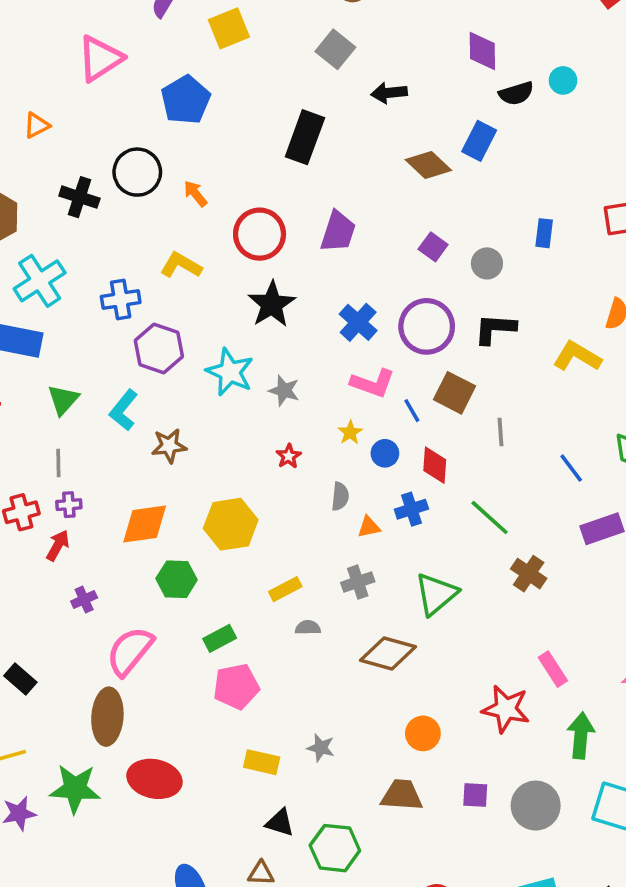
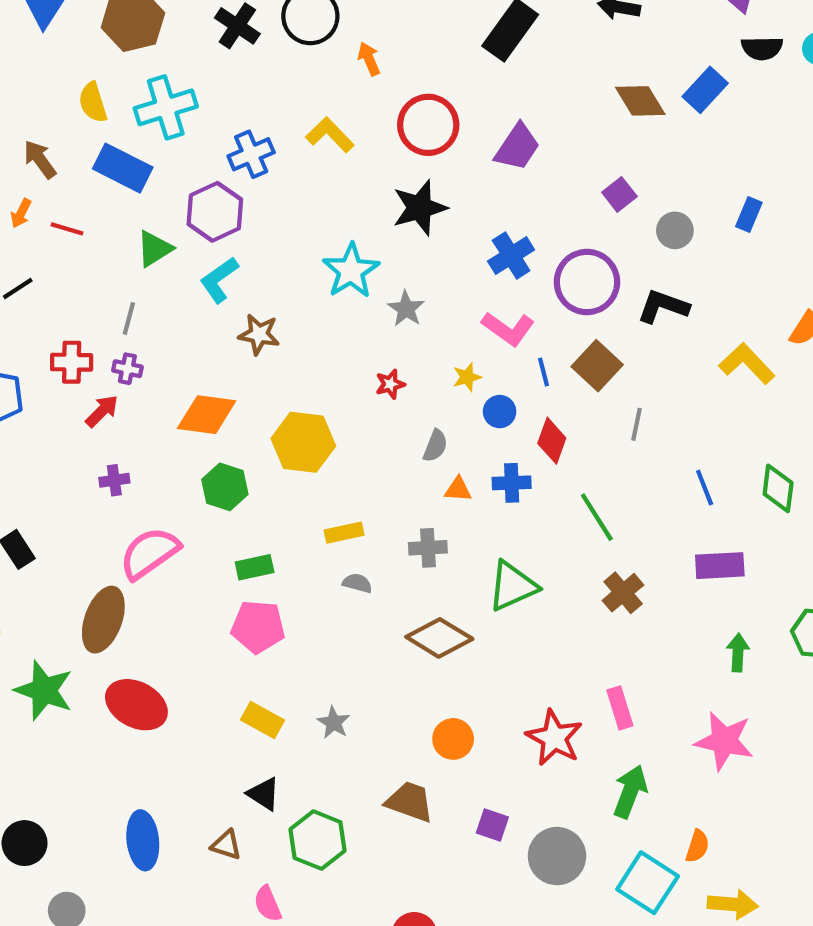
blue cross: (121, 299) -> (251, 154), turned -30
purple hexagon: (159, 349) -> (215, 212), moved

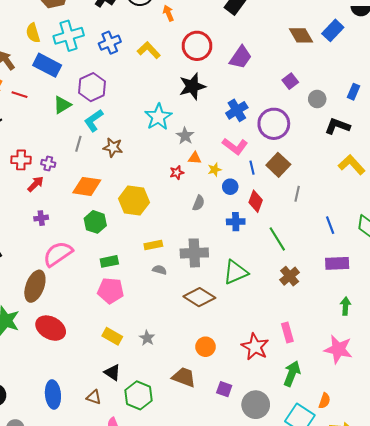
blue cross: (251, 154) -> (110, 43), moved
black L-shape: (663, 306) -> (337, 126), moved
gray line: (129, 318) -> (78, 144), moved
orange triangle: (458, 489) -> (195, 158), moved
gray cross: (428, 548) -> (194, 253), size x1.5

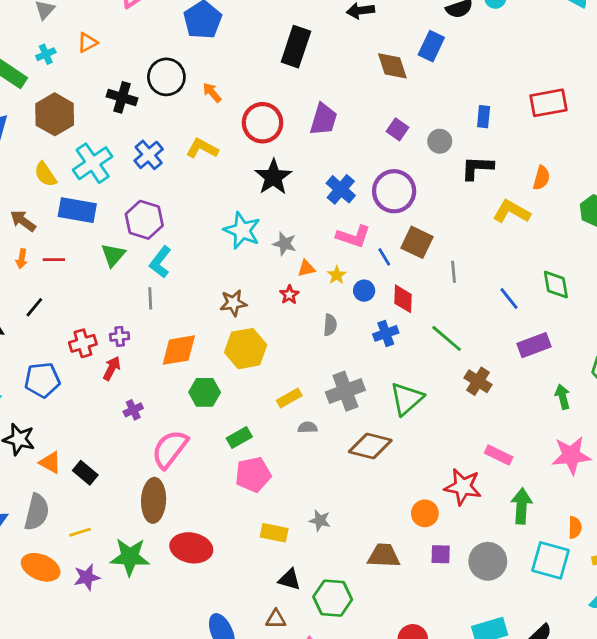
brown diamond: (301, 35) -> (392, 66), turned 30
brown star: (113, 147) -> (233, 303), moved
pink rectangle: (287, 333) -> (499, 455), turned -30
orange circle: (206, 347) -> (425, 513), moved

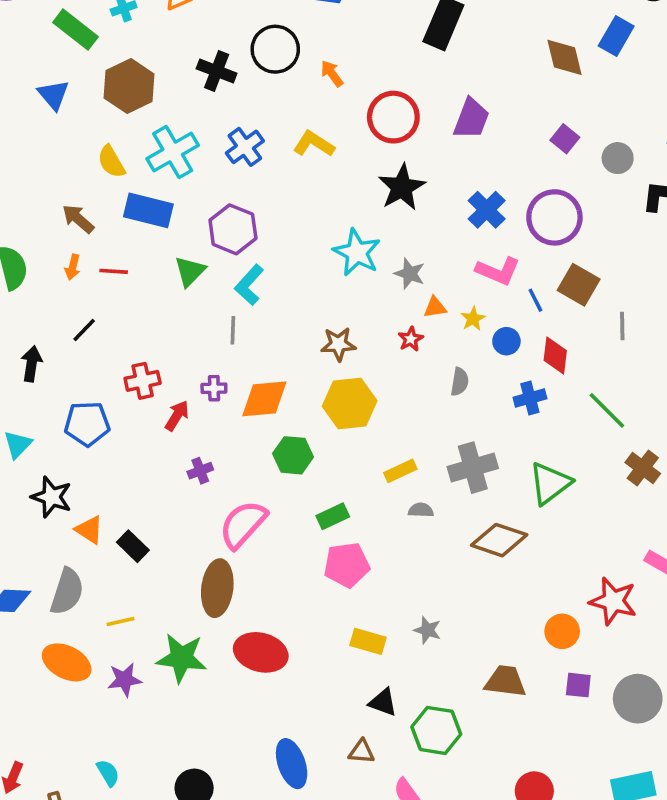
purple cross: (120, 336) -> (214, 388), moved

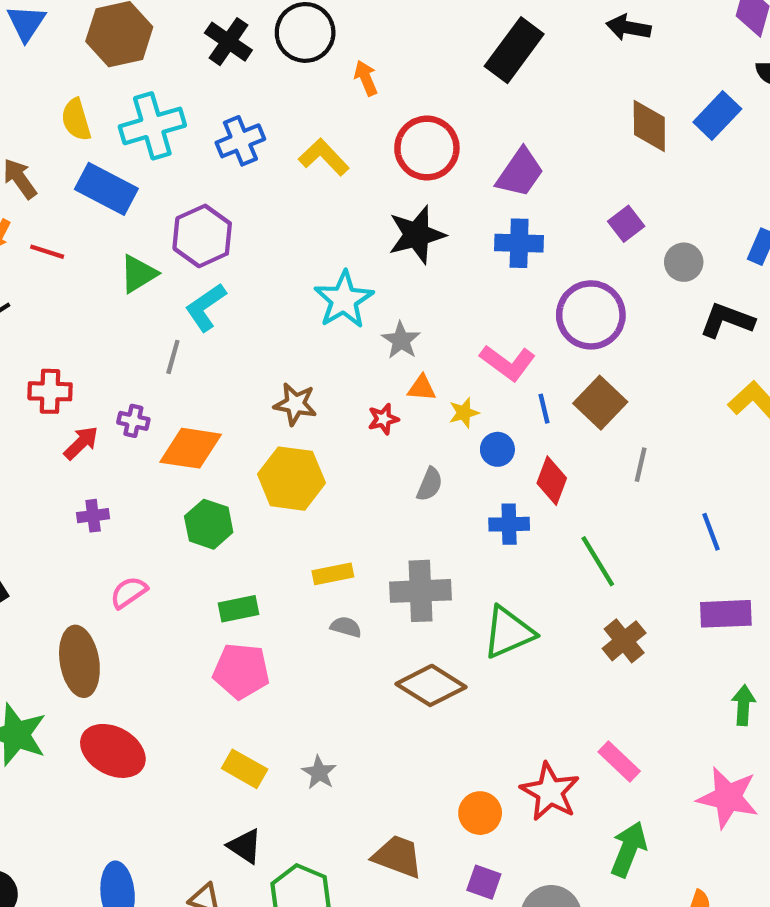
blue cross: (487, 210) -> (519, 243), moved, turned 33
pink semicircle: (243, 524) -> (129, 592), size x0.6
brown ellipse: (217, 588) -> (79, 661), turned -30

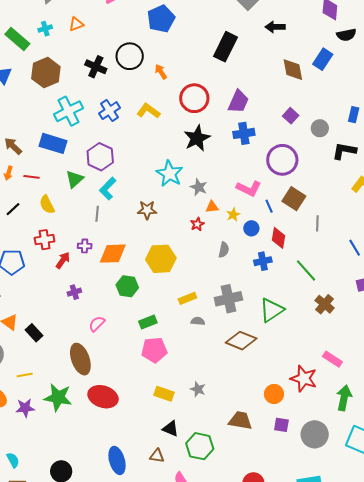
yellow semicircle: (76, 120) -> (47, 205), moved
brown star: (295, 404) -> (147, 210), moved

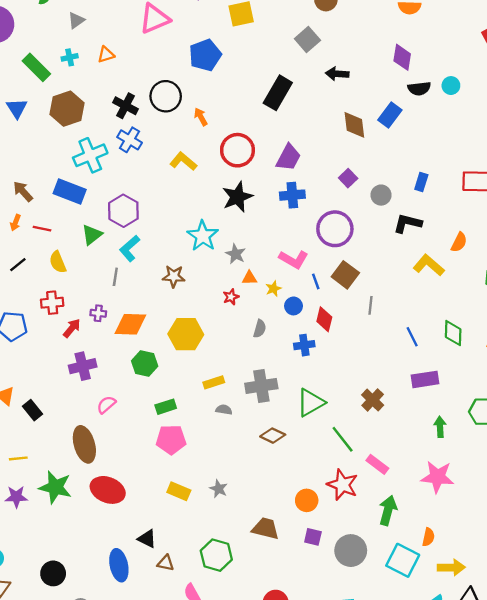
blue cross: (110, 111) -> (130, 140), moved, turned -30
green line: (306, 270) -> (343, 439), moved
purple cross: (74, 292) -> (83, 366), size x1.6
brown diamond: (241, 341) -> (273, 436), size x0.7
black triangle: (171, 429) -> (147, 539), moved

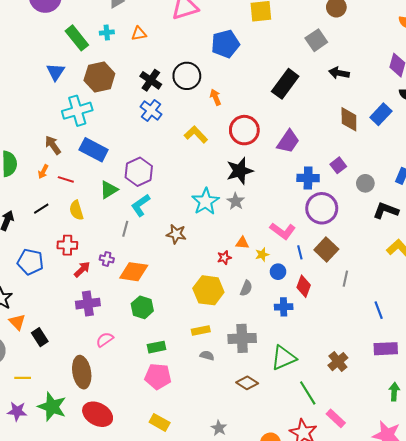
cyan cross: (90, 155) -> (77, 111), moved
blue cross: (292, 195) -> (308, 178), moved
gray star: (236, 254) -> (236, 201), moved
yellow hexagon: (186, 334) -> (208, 290), moved
gray star: (219, 489) -> (219, 428), moved

